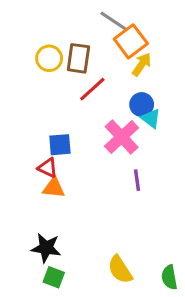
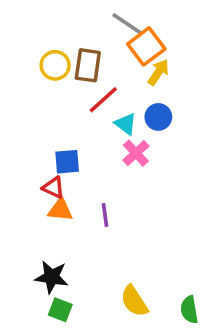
cyan triangle: (151, 118) -> (126, 124), moved
pink cross: (122, 137) -> (136, 153), size x0.7
purple line: (137, 180) -> (105, 215), moved

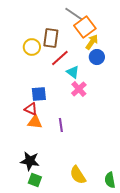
yellow circle: (55, 65) -> (32, 47), moved
blue circle: (158, 117) -> (97, 57), moved

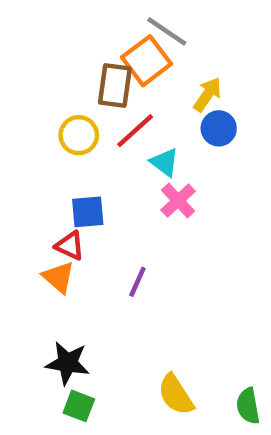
orange square: (85, 27) -> (146, 61), moved
yellow circle: (32, 47) -> (79, 135), moved
orange triangle: (35, 122) -> (58, 277), moved, turned 35
purple line: (61, 125) -> (137, 282), turned 32

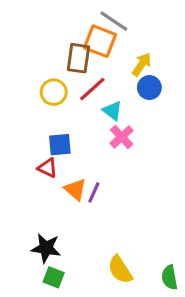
orange square: (146, 61) -> (100, 41), turned -32
orange triangle: (58, 277) -> (75, 189), moved

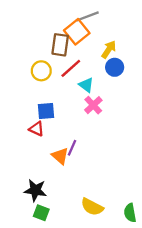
gray line: (114, 21) -> (87, 16), turned -55
orange square: (100, 41) -> (77, 32), turned 30
orange triangle: (75, 189) -> (60, 156), moved
yellow semicircle: (120, 270) -> (92, 207), turned -30

